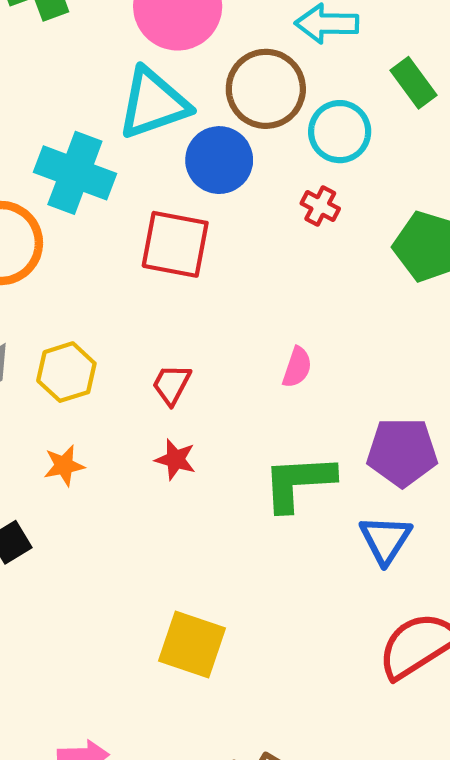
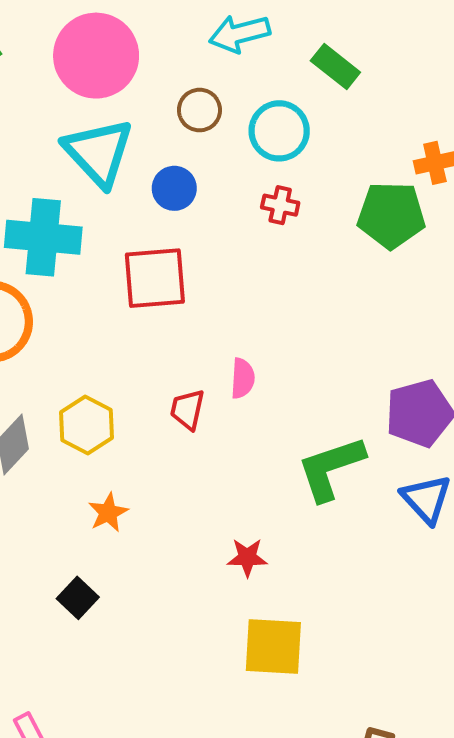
brown circle: (266, 89) -> (199, 110), size x0.6
cyan triangle: (153, 103) -> (98, 152), turned -38
blue circle: (219, 160) -> (174, 188), size x0.7
pink semicircle: (297, 367) -> (243, 378), moved
red star: (175, 459) -> (247, 557), moved

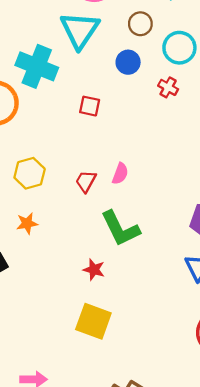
blue circle: (174, 188) -> (128, 62), moved
red square: (155, 278) -> (90, 106), size x0.6
green L-shape: (331, 468) -> (120, 229), moved, turned -114

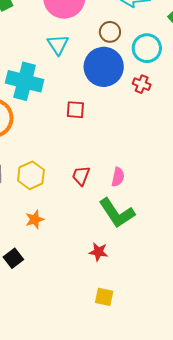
cyan triangle: (80, 30) -> (58, 45), size x0.6
blue circle: (128, 62) -> (104, 67), size x1.8
pink semicircle: (120, 174) -> (118, 177), moved
yellow square: (93, 321) -> (104, 297), size x0.6

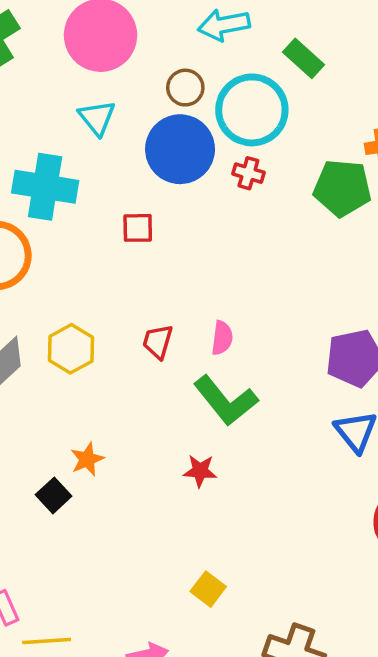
cyan circle: (147, 48) -> (252, 110), size x1.4
orange star: (35, 219) -> (87, 459), moved
yellow square: (104, 297) -> (208, 589), moved, turned 30

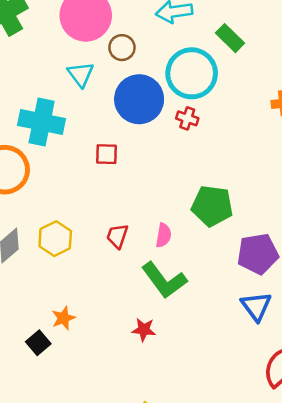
brown circle: (185, 88) -> (122, 48), moved
green pentagon: (342, 188) -> (212, 206), moved

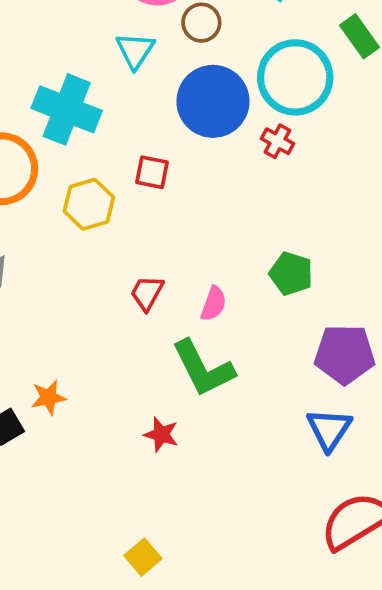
green pentagon: (212, 206) -> (291, 274), size x0.7
yellow hexagon: (55, 239) -> (89, 204), moved

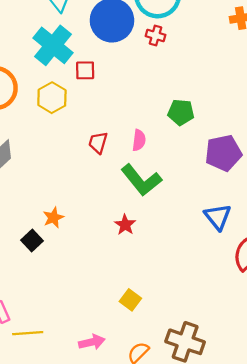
cyan cross: (67, 109) -> (53, 45), moved, turned 30
blue triangle: (329, 429) -> (218, 217), moved
red star: (161, 435) -> (125, 225), turned 30

